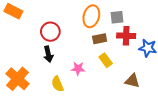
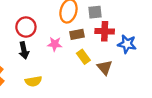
pink star: (78, 69) -> (55, 44), moved
brown triangle: (132, 81) -> (105, 67), moved, turned 35
yellow semicircle: (57, 84) -> (33, 81), turned -77

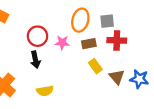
pink star: (55, 44) -> (62, 43), moved
blue star: (127, 44) -> (139, 79), moved

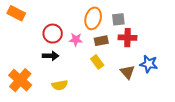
black arrow: (35, 60) -> (51, 56), turned -77
yellow rectangle: (95, 66) -> (97, 62), moved
blue star: (139, 79) -> (149, 64), moved

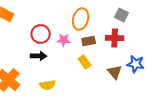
gray square: (118, 19) -> (122, 15), moved, turned 32

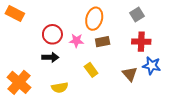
gray square: (122, 15) -> (137, 14), turned 32
red cross: (115, 38) -> (141, 42), moved
yellow rectangle: (85, 62) -> (91, 70), moved

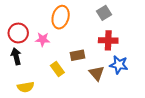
brown rectangle: (103, 42) -> (78, 55), moved
black arrow: (50, 57) -> (16, 56), turned -105

